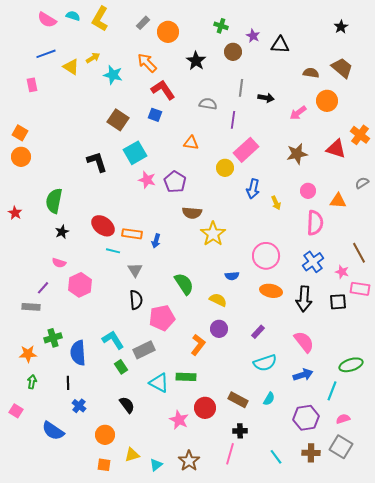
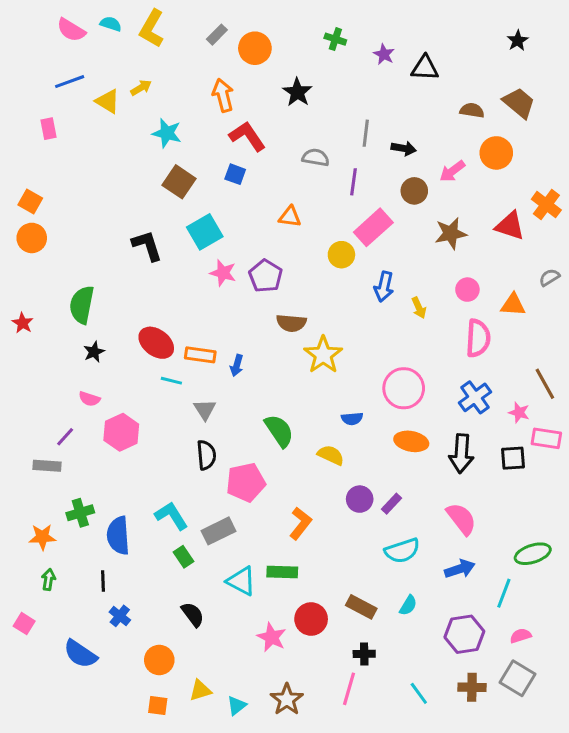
brown circle: (233, 52) -> (414, 191), moved
orange arrow: (147, 63) -> (223, 95), turned 30
cyan star: (113, 75) -> (167, 133), moved
purple circle: (219, 329) -> (360, 499), moved

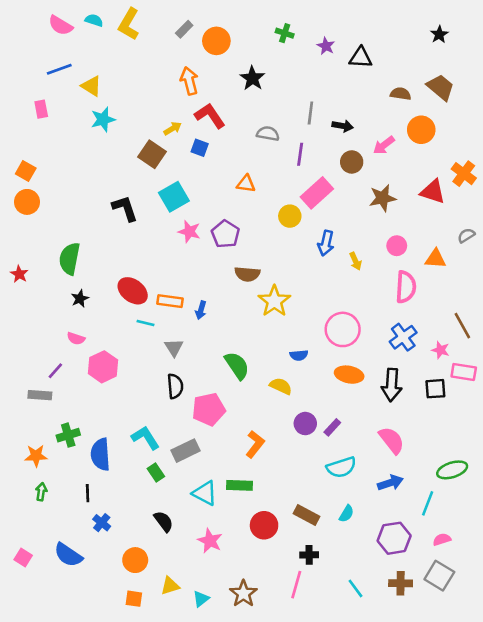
yellow arrow: (141, 88) -> (173, 128), moved
cyan star: (167, 133) -> (103, 119), moved, turned -30
pink square: (24, 624) -> (23, 557), moved
pink star: (272, 637) -> (210, 541), moved

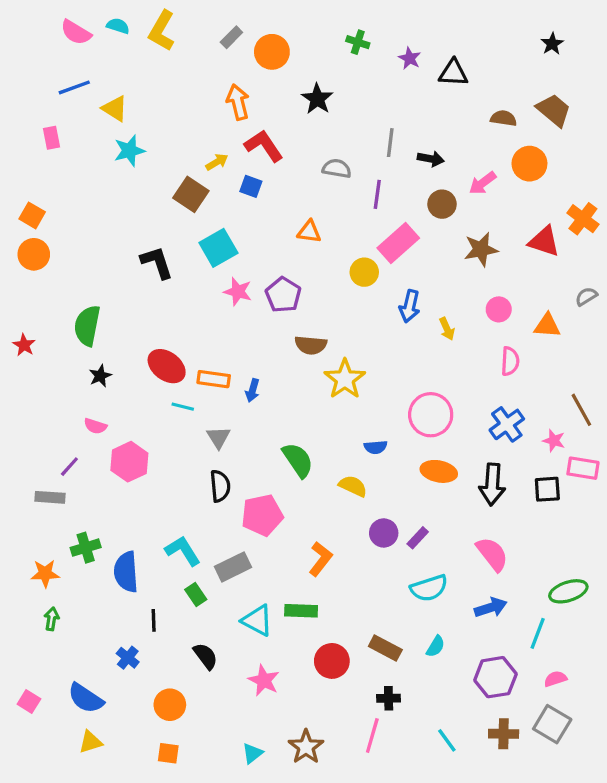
pink semicircle: (406, 287) -> (510, 361), size x0.7
black line: (88, 493) -> (154, 620), moved
yellow triangle: (170, 586) -> (90, 742), moved

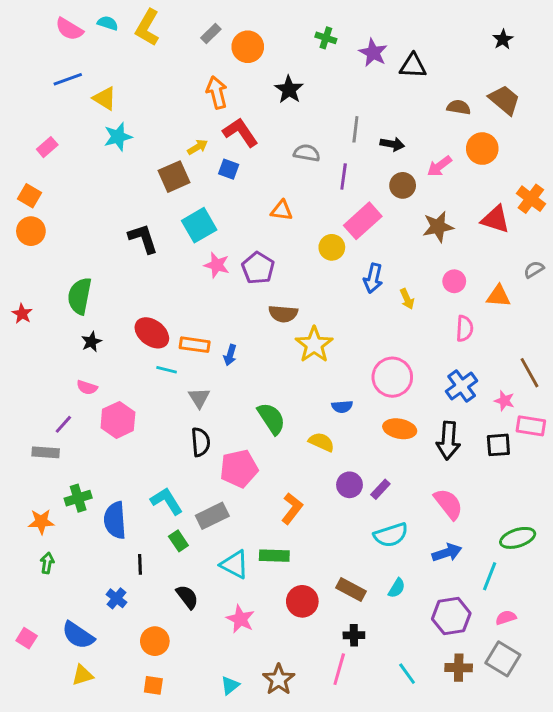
purple star: (410, 58) -> (373, 53), size x1.4
pink rectangle: (52, 138) -> (47, 147), moved, turned 60
brown square: (191, 194) -> (174, 177), turned 32

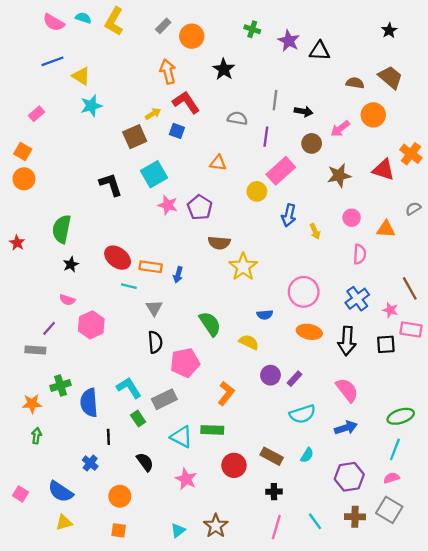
cyan line: (490, 576) -> (395, 449), moved
pink line: (339, 669) -> (276, 527), moved

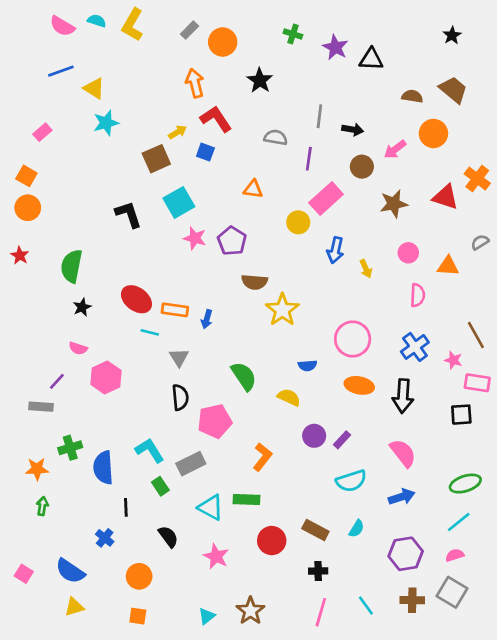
red star: (17, 243) -> (20, 255), moved
black square: (386, 344) -> (461, 415), moved
cyan line: (395, 449) -> (459, 522), turned 30

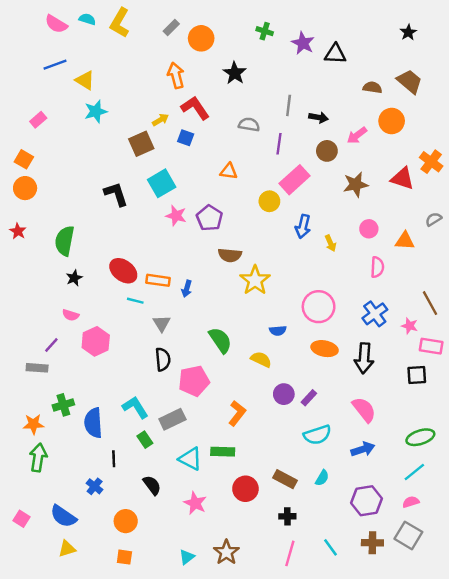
green arrow: (42, 506) -> (38, 458), size x1.6

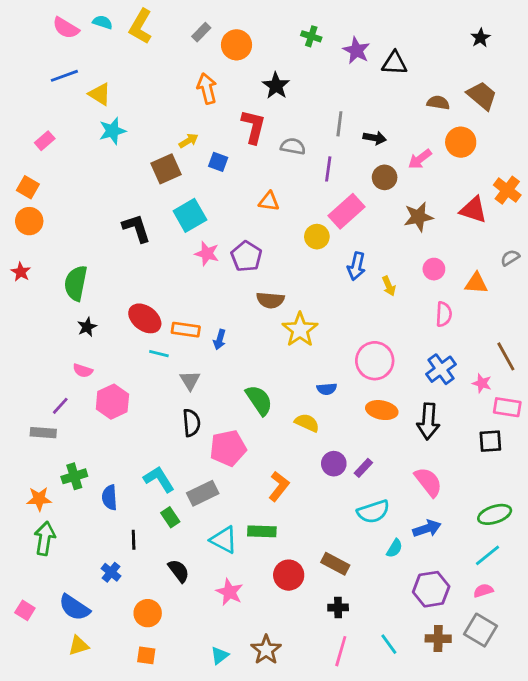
red L-shape: (195, 108) -> (253, 127), moved, turned 48
blue semicircle: (93, 423) -> (110, 497), size x0.7
cyan semicircle: (322, 478) -> (394, 548), moved

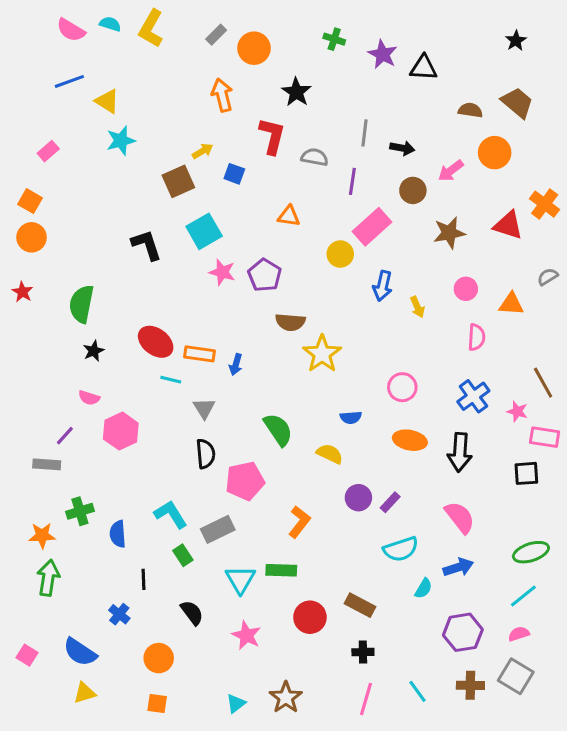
pink circle: (375, 361) -> (402, 387), size x0.7
cyan triangle: (224, 540) -> (240, 579), turned 32

